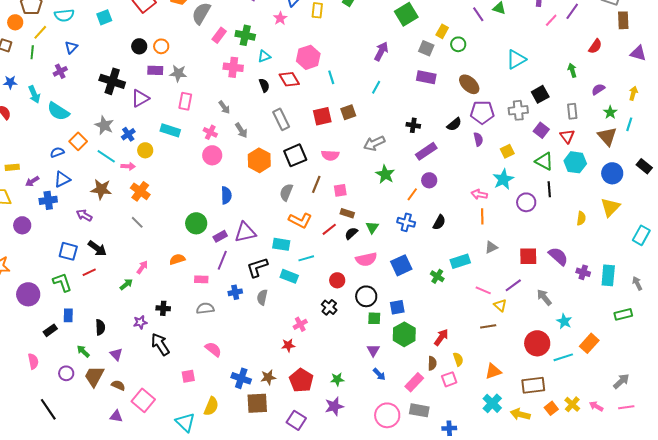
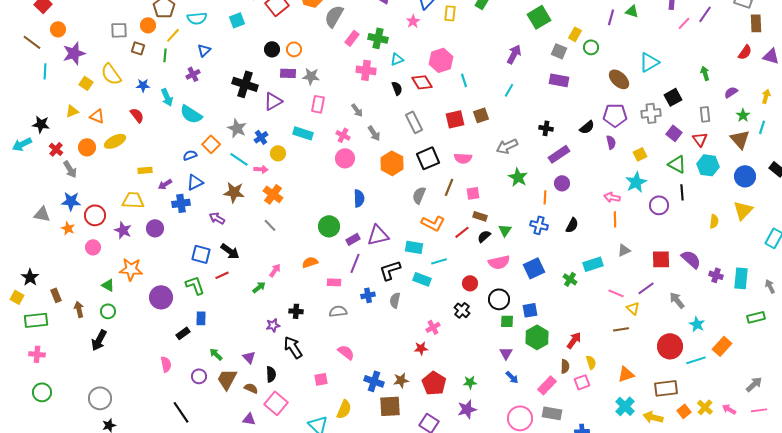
purple line: (478, 14) -> (611, 17), turned 49
red semicircle: (595, 46) -> (745, 52), moved
brown ellipse: (469, 84) -> (619, 79), moved
orange line: (412, 194) -> (545, 197), turned -32
black semicircle: (100, 327) -> (271, 374), moved

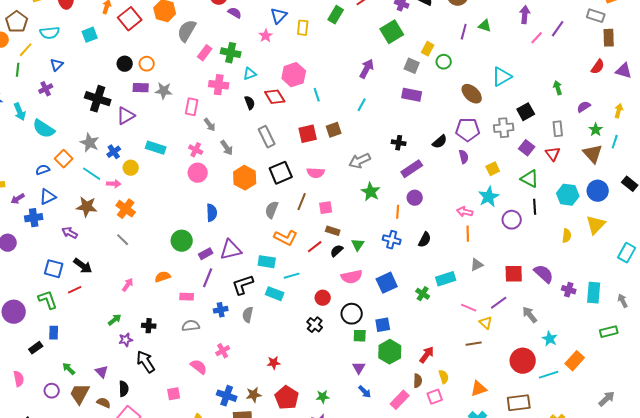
pink rectangle: (318, 104) -> (192, 107), moved
cyan hexagon: (708, 165) -> (568, 195), moved
green arrow: (259, 287) -> (115, 320), moved
pink cross: (433, 327) -> (223, 351), moved

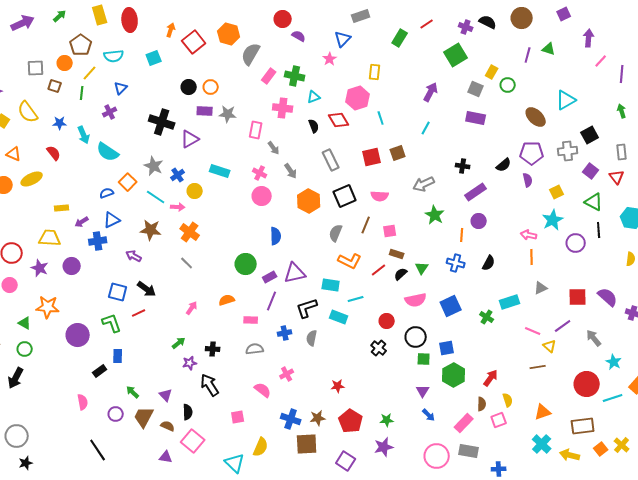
yellow rectangle: (303, 28) -> (375, 72), moved
purple line: (558, 29) -> (622, 74), moved, turned -30

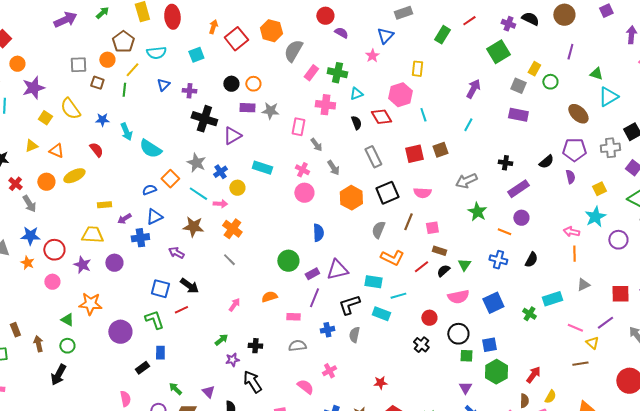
green triangle: (549, 49) -> (596, 74), moved
purple cross: (110, 112) -> (189, 91), moved, turned 32
orange line: (462, 235) -> (504, 232), turned -72
yellow semicircle: (508, 400) -> (550, 397), turned 48

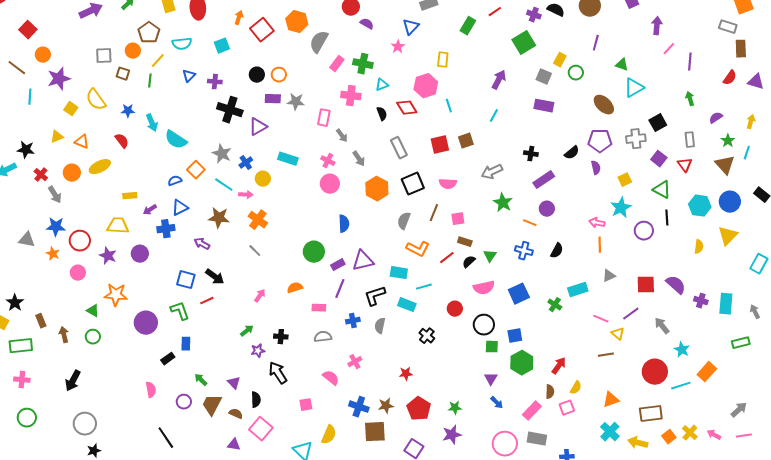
black cross: (421, 345) -> (427, 336), moved
black arrow: (58, 375) -> (73, 381), moved

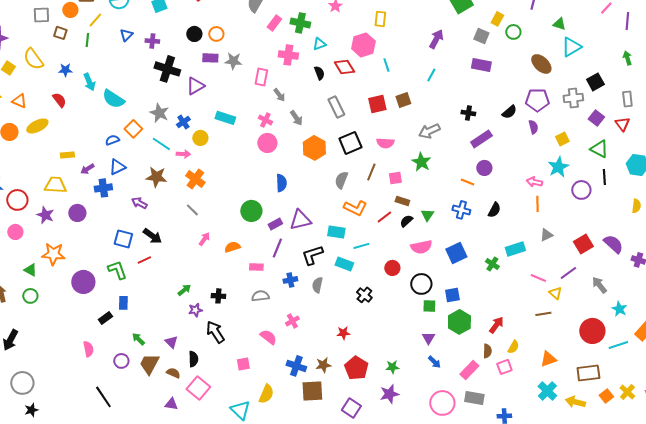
green star: (503, 203) -> (421, 162), moved
red square: (646, 285) -> (583, 244), turned -30
pink arrow: (260, 296) -> (204, 239), moved

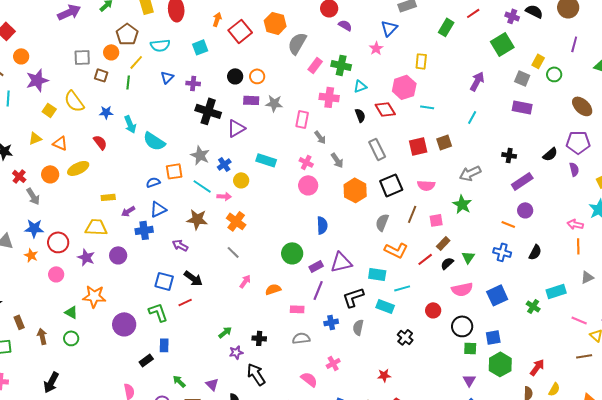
cyan line: (386, 65) -> (427, 107), turned -64
orange square: (133, 129) -> (174, 171), turned 36
brown rectangle: (402, 201) -> (443, 243), turned -64

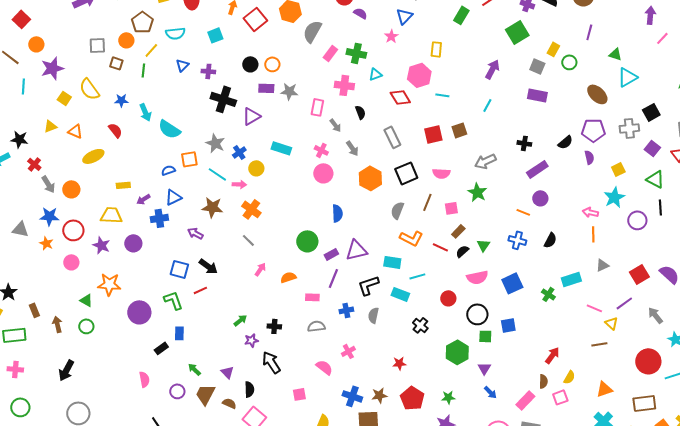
black semicircle: (360, 115) -> (360, 112), moved
orange circle: (50, 174) -> (71, 189), moved
red line: (425, 259) -> (440, 247), turned 63
green hexagon: (500, 364) -> (457, 352), moved

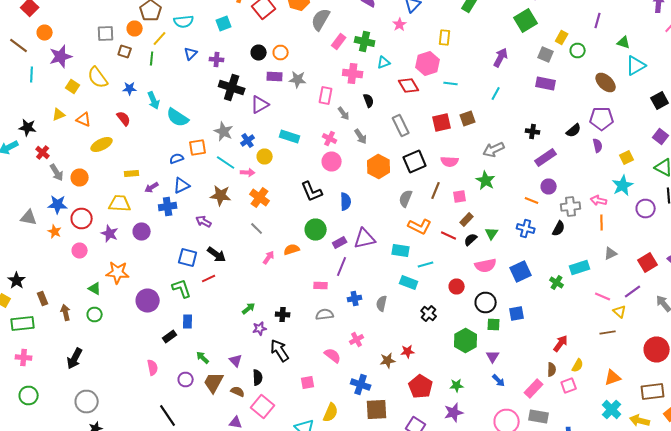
gray cross: (629, 128) -> (571, 206), moved
orange semicircle: (288, 277) -> (292, 250), moved
black L-shape: (368, 285) -> (312, 192), moved, turned -95
brown star: (379, 395) -> (388, 360), moved

